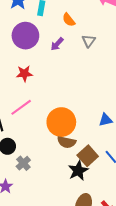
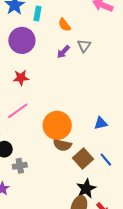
purple arrow: (57, 44) -> (63, 52), moved
gray cross: (23, 163) -> (20, 166), turned 32
black star: (78, 171) -> (86, 189), moved

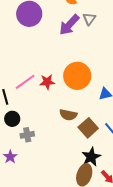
purple arrow: (63, 52) -> (69, 25), size x1.6
red star: (21, 78) -> (47, 82), moved
orange circle: (57, 125) -> (77, 76), moved

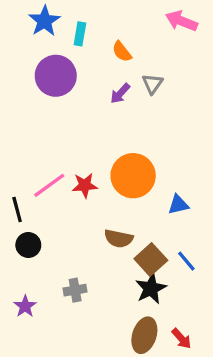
purple arrow: (69, 25) -> (120, 93), size x0.6
gray cross: (27, 135) -> (75, 290), moved
black star: (91, 157) -> (151, 288), moved

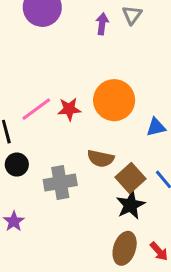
purple arrow: (120, 93) -> (102, 24), turned 144
gray cross: (75, 290) -> (60, 182), moved, size x1.5

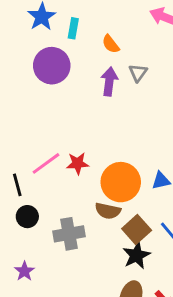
purple arrow: (102, 24) -> (109, 81), size x1.4
orange circle: (114, 100) -> (121, 182), moved

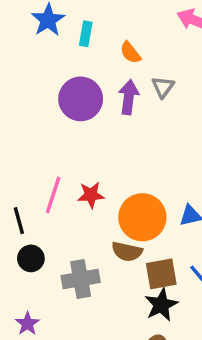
purple circle: (52, 66) -> (81, 99), moved
pink line: (46, 163) -> (53, 195), turned -36
brown square: (137, 230) -> (161, 274), turned 32

